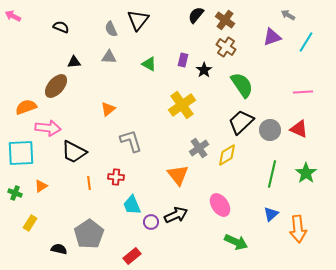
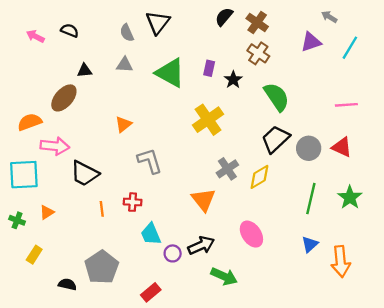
pink arrow: (13, 16) -> (35, 36), moved
green triangle: (149, 64) -> (170, 73), size x1.8
green arrow: (236, 242) -> (224, 276), moved

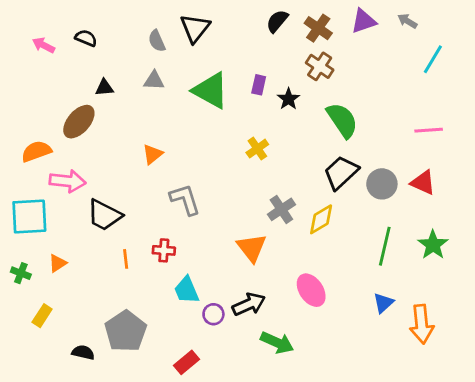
purple triangle: (311, 42) -> (364, 21), moved
yellow cross: (208, 120) -> (257, 149), size x0.6

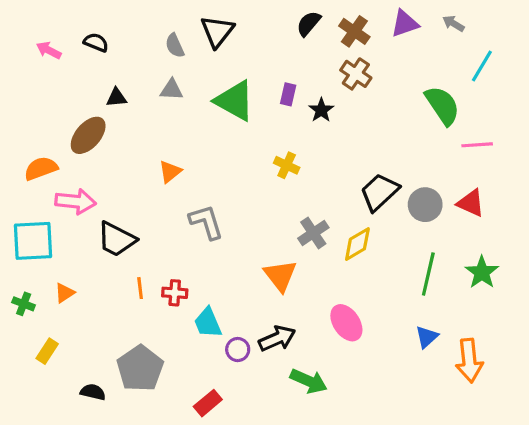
green semicircle: (342, 120) -> (442, 105), moved
yellow cross: (257, 149) -> (287, 165), turned -30
red cross: (164, 250) -> (175, 293), moved

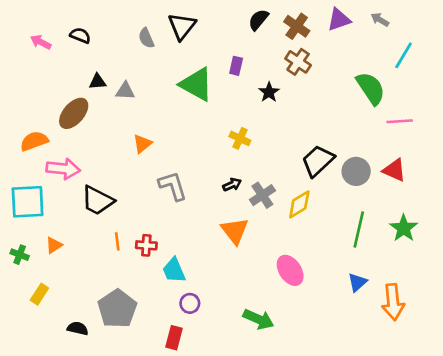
gray triangle: (172, 90) -> (125, 91), moved
purple rectangle: (288, 94) -> (236, 66), moved
black arrow: (277, 338) -> (232, 185), moved, size x0.6
purple circle: (238, 350) -> (190, 303), moved
red rectangle: (208, 403) -> (174, 338), turned -35

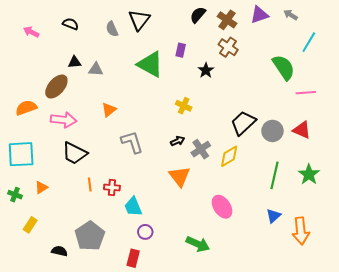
black semicircle: (80, 35) -> (71, 24), moved
pink arrow: (63, 169) -> (63, 120), moved

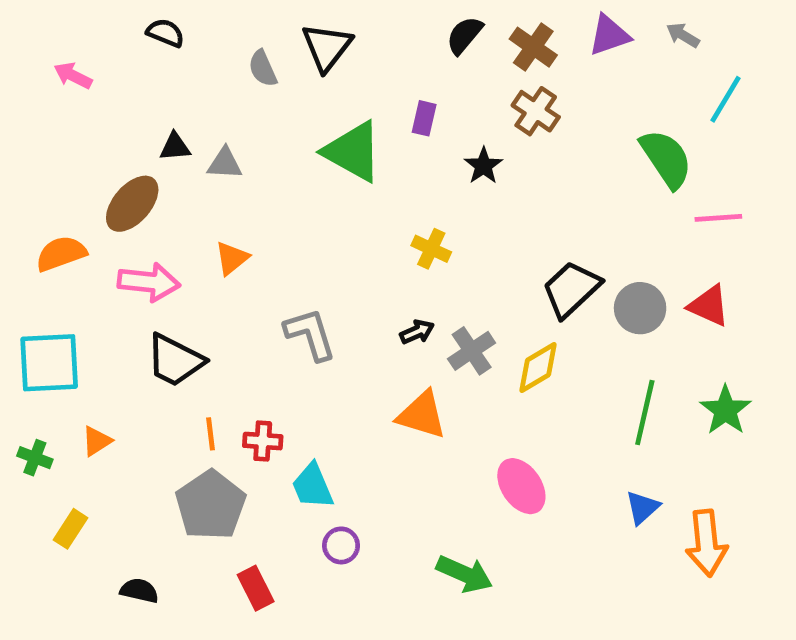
black semicircle: (71, 24) -> (165, 33), moved
orange triangle: (109, 110) -> (232, 258), moved
orange triangle: (180, 176) -> (422, 415), turned -35
gray pentagon: (90, 236) -> (211, 505), moved
red rectangle: (133, 258) -> (256, 588), moved, turned -42

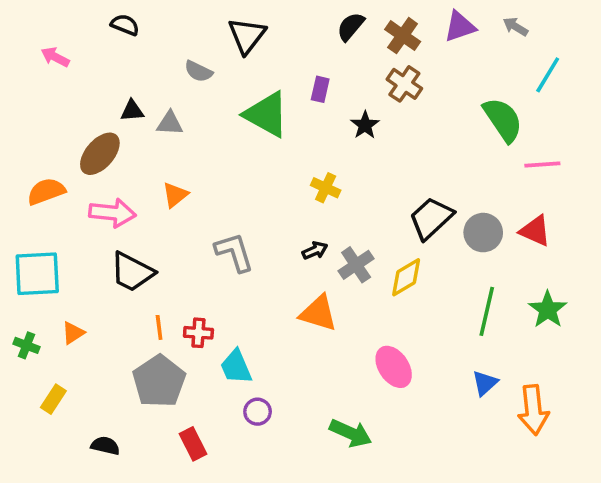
gray semicircle: (263, 68) -> (198, 71), moved, turned -40

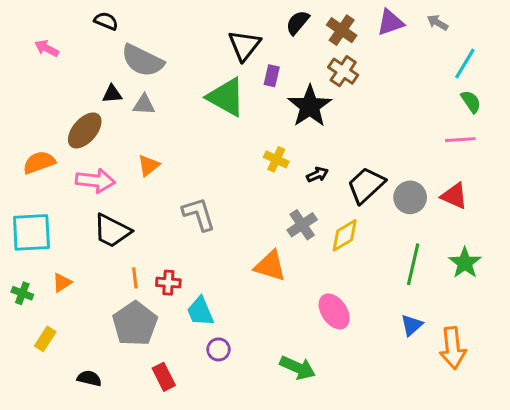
black triangle: (247, 36) -> (244, 45), moved
gray semicircle: (198, 71) -> (142, 61), moved, size x1.8
green semicircle: (503, 120) -> (471, 102), moved, size x0.6
black star: (365, 125) -> (310, 106), size x1.8
black arrow: (315, 250) -> (317, 175), moved

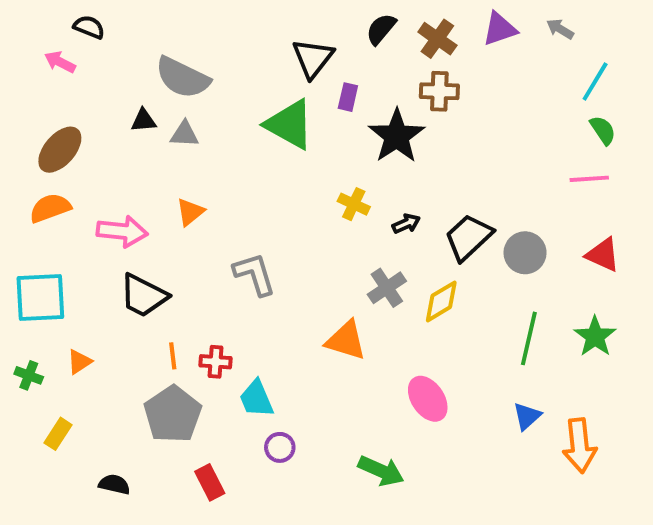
black semicircle: (106, 21) -> (89, 27), moved
brown cross: (343, 71) -> (439, 91), turned -32
brown ellipse: (85, 130) -> (60, 150), moved
red triangle: (454, 196) -> (603, 255), moved

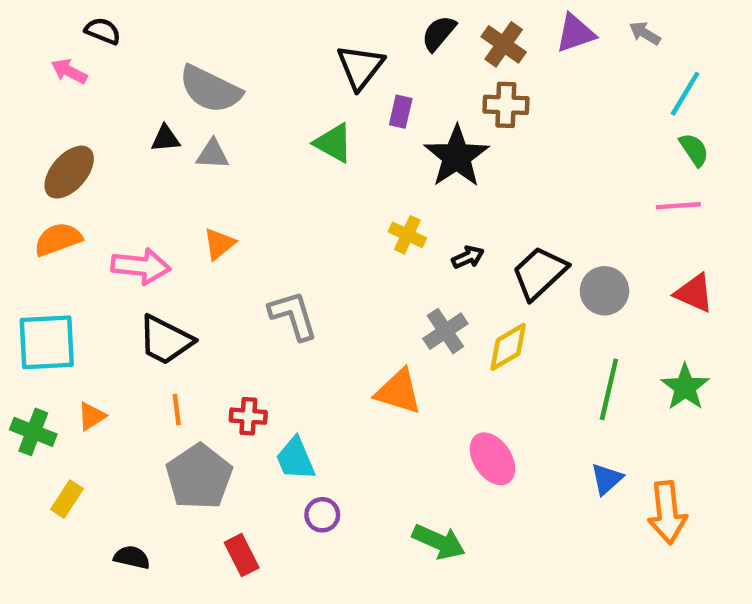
green triangle: (290, 124) -> (333, 143), size x0.7
orange line: (173, 356) -> (177, 410), moved
green cross: (29, 375) -> (33, 432), size x1.4

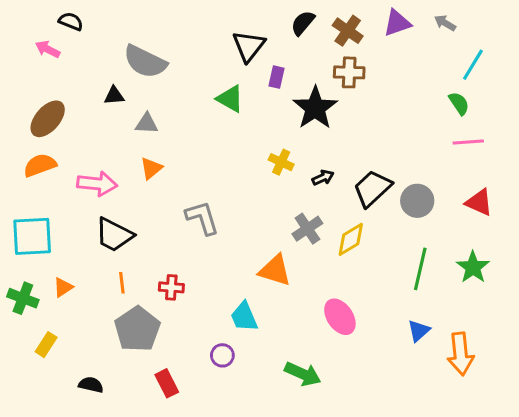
green semicircle: (694, 150) -> (459, 103), moved
gray triangle: (212, 154) -> (147, 123), moved
cyan trapezoid: (295, 459) -> (244, 317), moved

